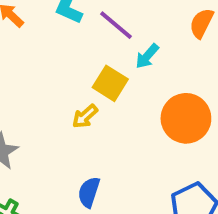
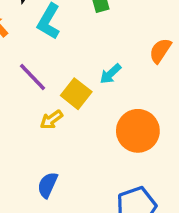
purple line: (116, 25) -> (32, 77), moved

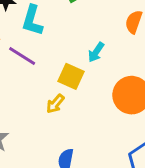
purple line: (32, 77) -> (22, 56), moved

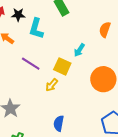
purple line: (22, 56) -> (31, 64), moved

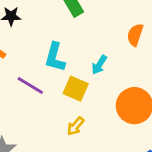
cyan L-shape: (36, 29) -> (55, 57), moved
yellow arrow: (52, 85) -> (76, 126), moved

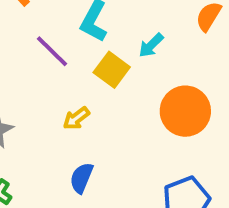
yellow arrow: (76, 126) -> (76, 118), moved

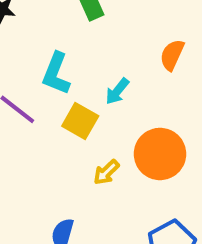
yellow arrow: (76, 118) -> (106, 172), moved

